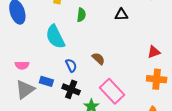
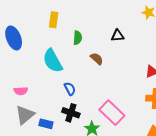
brown semicircle: (98, 59) -> (97, 59), moved
blue rectangle: (46, 81) -> (46, 124), moved

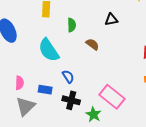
pink semicircle: (21, 91) -> (19, 83), turned -80
blue rectangle: (46, 124) -> (45, 90), moved

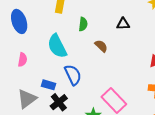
blue semicircle: (68, 77) -> (73, 75), size x1.5
pink semicircle: (19, 83) -> (23, 60), moved
black cross: (71, 100) -> (59, 102), moved, turned 30

